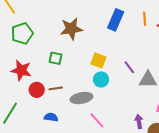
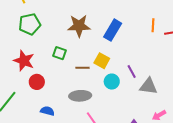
blue rectangle: (116, 20) -> (113, 30), moved
cyan circle: (101, 79) -> (112, 82), moved
brown line: (56, 88) -> (83, 68), moved

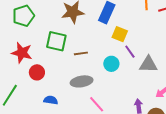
green square: (60, 53) -> (56, 41), size x1.5
yellow square: (102, 61) -> (120, 34), moved

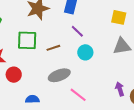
yellow square: (120, 34) -> (119, 17), moved
purple line: (130, 52) -> (77, 31), moved

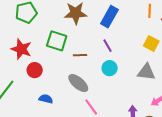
gray ellipse: (59, 75) -> (78, 83), turned 45

